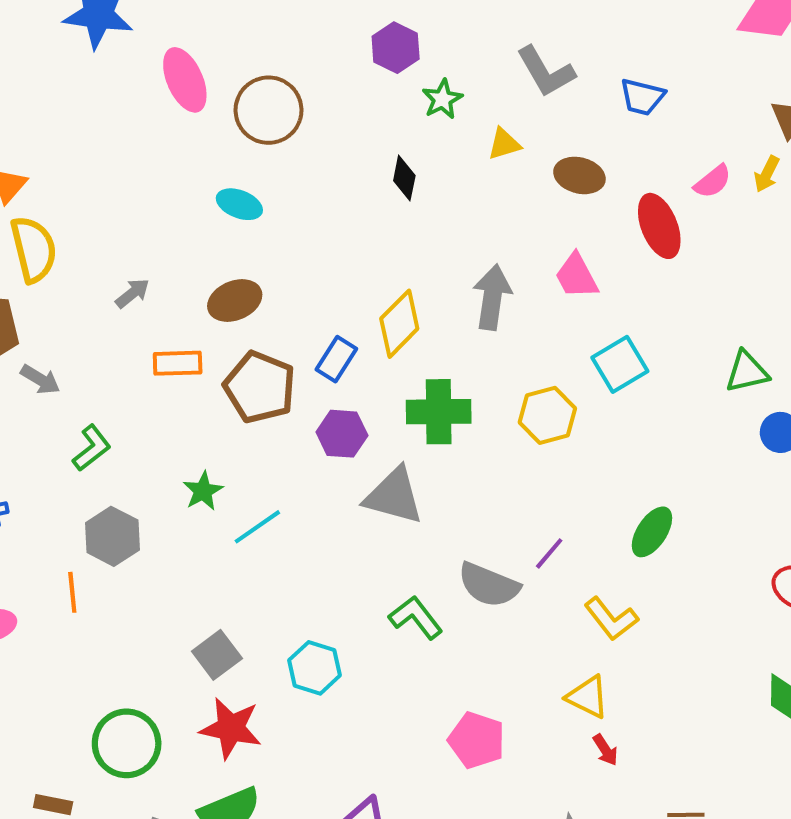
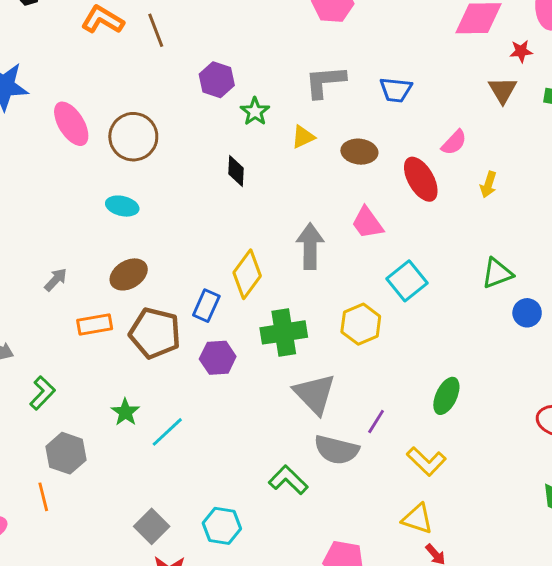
gray L-shape: (546, 72) -> (325, 82), turned 123
yellow arrow: (767, 174) -> (488, 185), moved
gray triangle: (394, 496) -> (315, 394), moved, turned 39

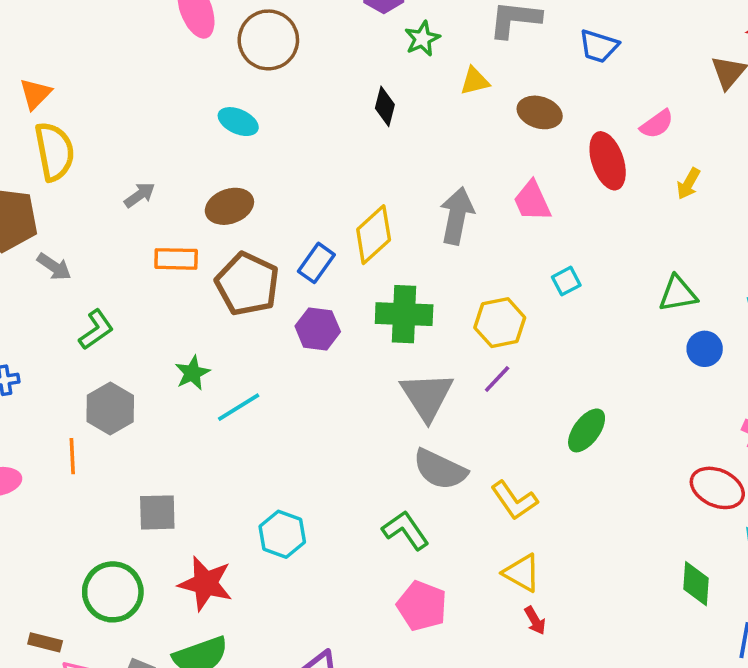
cyan square: (407, 281) -> (566, 281), size x0.6
purple line: (376, 421) -> (497, 379), moved
yellow L-shape: (426, 461) -> (514, 500), moved
green L-shape: (288, 480) -> (405, 530), moved
gray square: (152, 526) -> (157, 512), moved, turned 32

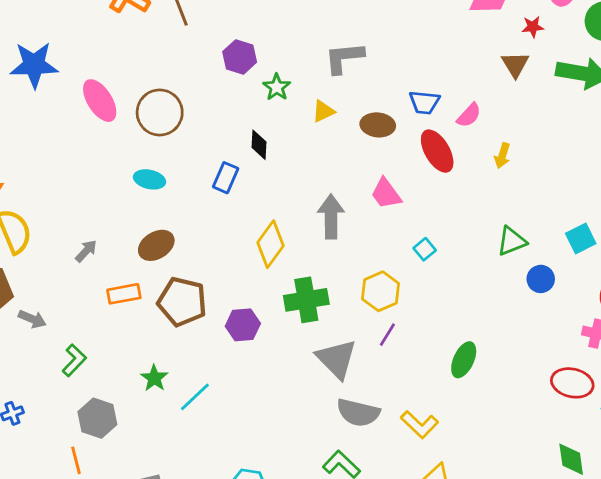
blue trapezoid: (599, 46) -> (424, 102), moved
blue rectangle: (316, 263) -> (226, 178), moved

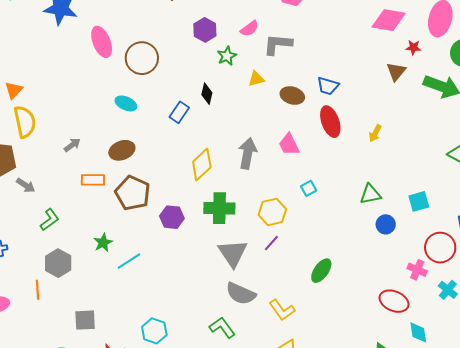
pink semicircle: (469, 115) -> (249, 29), moved

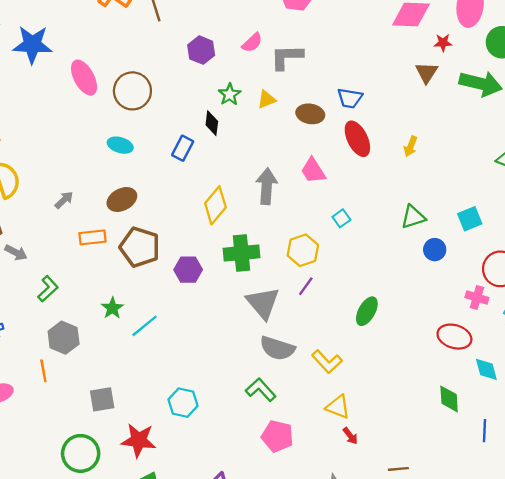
green star: (227, 56) -> (230, 94), moved

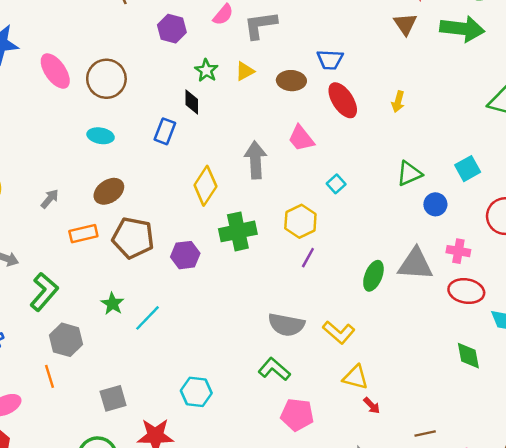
green L-shape: (48, 289) -> (44, 292), size x1.4
pink cross: (477, 298) -> (458, 251), moved
gray triangle: (263, 303) -> (415, 264), moved, turned -39

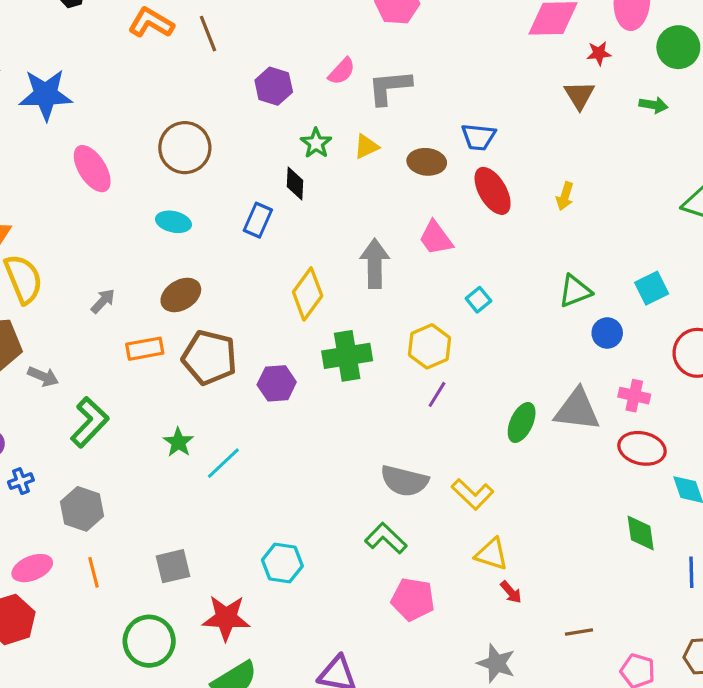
green arrow: (462, 29) -> (654, 105), size x0.5
pink ellipse: (55, 71) -> (92, 169), moved
gray hexagon: (66, 340) -> (82, 509), moved
orange line: (49, 376) -> (94, 572), moved

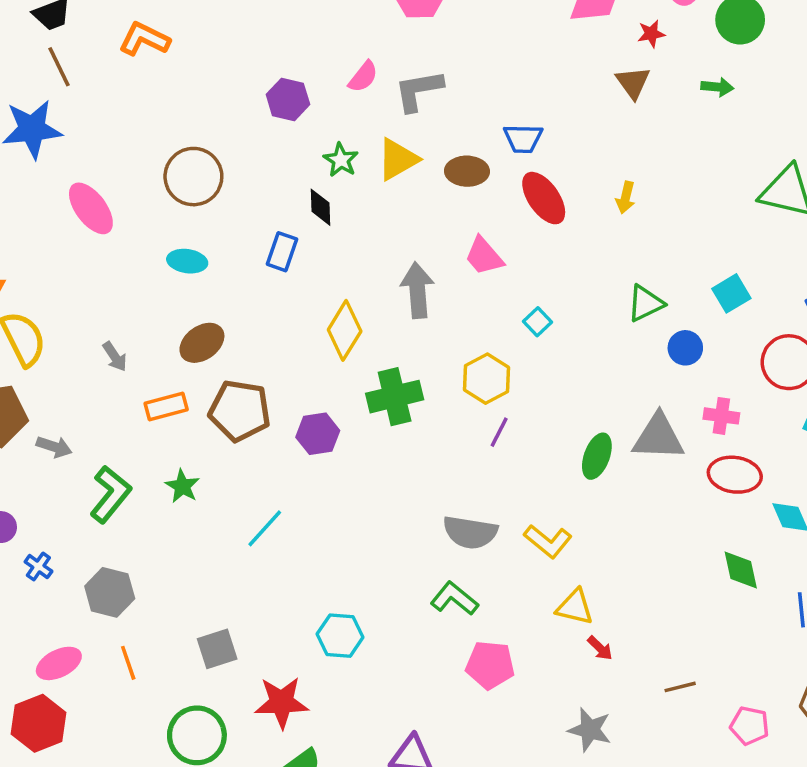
brown line: (208, 34) -> (59, 67), moved
yellow triangle: (366, 147) -> (398, 159), size x1.5
gray arrow: (103, 301) -> (115, 357), turned 108
green star: (178, 442) -> (182, 486), moved
blue cross: (21, 481) -> (38, 566), turned -30

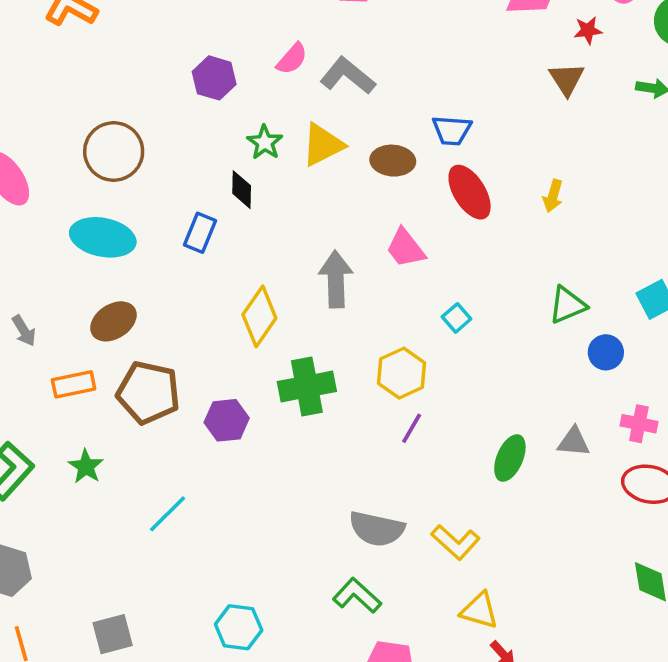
gray L-shape: (419, 91) -> (348, 76), turned 46
cyan ellipse: (187, 261) -> (103, 237), size x1.6
gray triangle: (658, 437) -> (574, 442), size x0.6

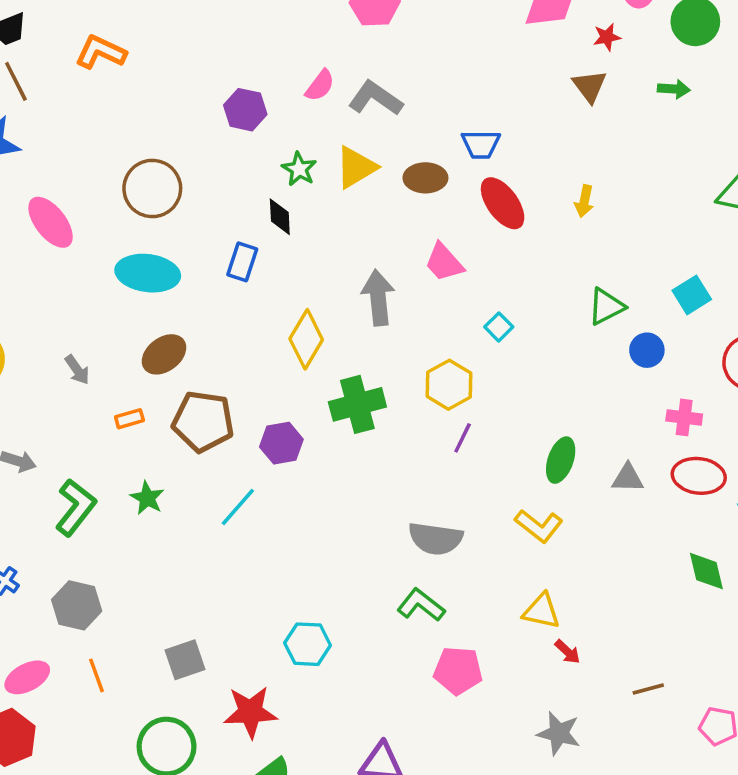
orange rectangle: (74, 384) -> (129, 419), size x0.7
gray triangle: (574, 442) -> (628, 478), moved
cyan line: (168, 514) -> (238, 507), moved
yellow L-shape: (456, 542) -> (539, 526), moved

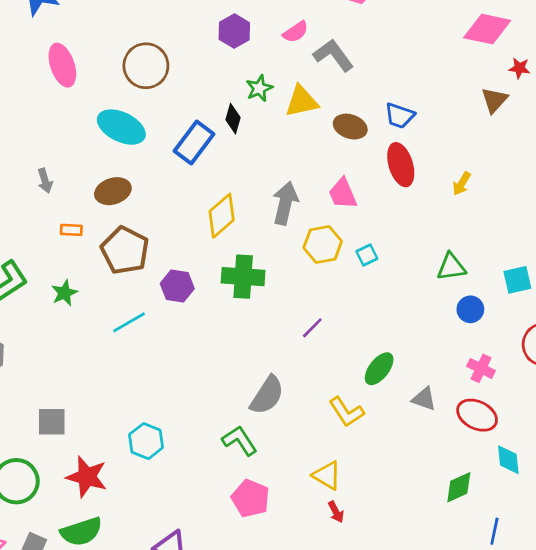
blue rectangle: (242, 262) -> (194, 142), size x1.4
yellow hexagon: (449, 385) -> (323, 244), moved
gray semicircle: (436, 539) -> (267, 395), turned -84
green diamond: (706, 571) -> (459, 487), turned 60

